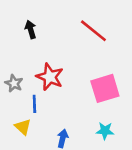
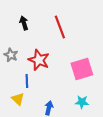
red line: (93, 31) -> (60, 27), moved, turned 30
gray star: (14, 83) -> (11, 55), moved

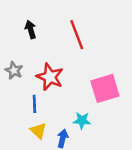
yellow triangle: (18, 99) -> (38, 131), moved
cyan star: (82, 102) -> (82, 120), moved

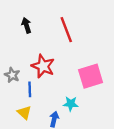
gray star: (14, 71) -> (12, 75), moved
yellow triangle: (38, 131) -> (24, 113), moved

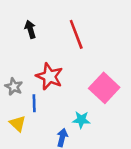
pink square: (91, 76) -> (104, 88), turned -30
yellow triangle: (24, 113) -> (18, 124), moved

